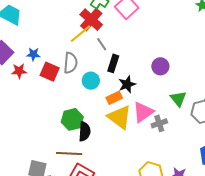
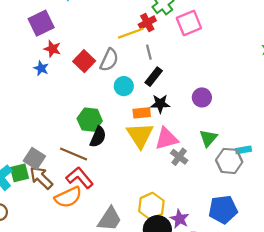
red cross: (91, 20) -> (147, 23), size x0.7
blue star: (33, 54) -> (41, 68), moved
gray cross: (159, 123) -> (179, 157), turned 35

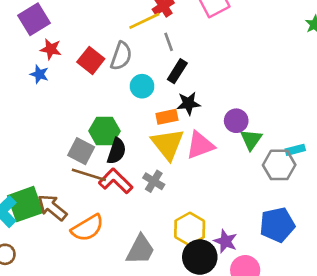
purple circle: (202, 97) -> (236, 121), moved
gray cross: (179, 157) -> (154, 181), moved
gray square: (34, 159) -> (81, 151), moved
green square: (19, 173) -> (25, 204), size x1.5
red L-shape: (80, 178) -> (116, 181), moved

